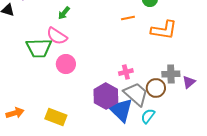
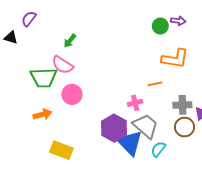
orange line: (128, 18) -> (155, 84), moved
brown circle: (156, 88) -> (185, 127), moved
orange arrow: (15, 113) -> (42, 114), moved

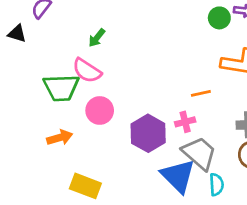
orange line: (155, 84) -> (201, 93), moved
purple hexagon: (114, 128) -> (148, 133), moved
cyan semicircle: (158, 149) -> (216, 185), turned 140

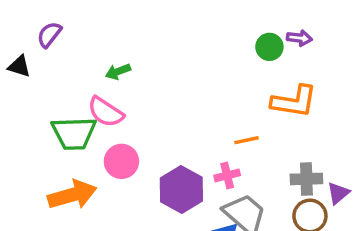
green arrow: (97, 38) -> (118, 72), turned 30
orange arrow: (60, 138) -> (72, 195), size x1.5

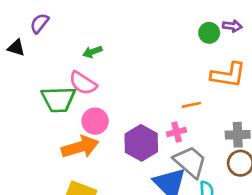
orange arrow: (72, 195) -> (80, 147), moved

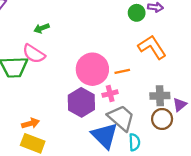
orange L-shape: (228, 75) -> (152, 47), turned -132
pink circle: (95, 121) -> (92, 69), moved, size x1.5
orange arrow: (80, 147) -> (30, 123), moved, size x0.6

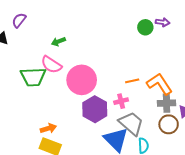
orange L-shape: (152, 47) -> (159, 84), moved
pink circle: (92, 69) -> (82, 80), moved

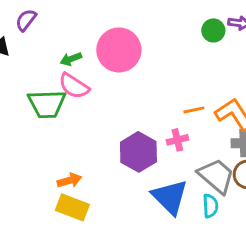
green arrow: (58, 41) -> (71, 59), moved
pink circle: (82, 80) -> (119, 50), moved
gray trapezoid: (131, 123) -> (216, 176), moved

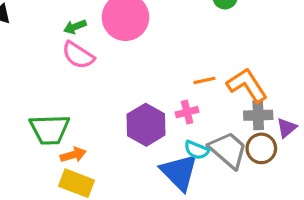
green trapezoid: (47, 104) -> (50, 129), moved
cyan semicircle: (210, 206) -> (197, 150), moved, turned 115

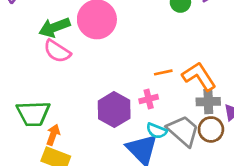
green arrow: (75, 27) -> (54, 27), size x1.6
orange arrow: (73, 155) -> (53, 135), turned -54

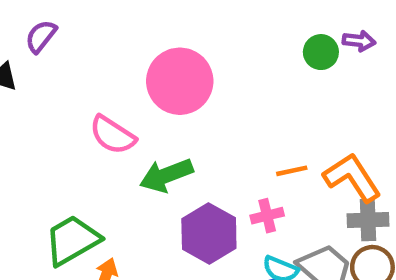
green arrow: (54, 27) -> (166, 175), moved
green trapezoid: (33, 114) -> (72, 240), turned 152

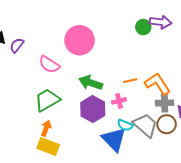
purple semicircle: (41, 36) -> (17, 45), moved
purple arrow: (359, 41) -> (160, 22), size x1.5
green arrow: (166, 175) -> (91, 83), moved, turned 40
green trapezoid: (72, 240) -> (47, 100), moved

